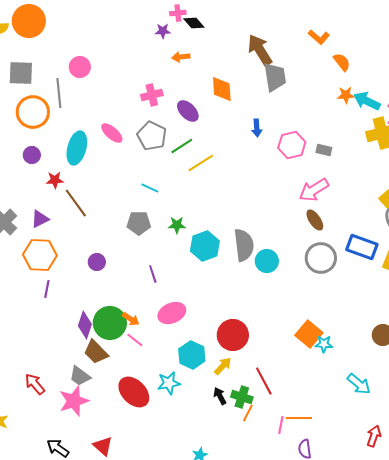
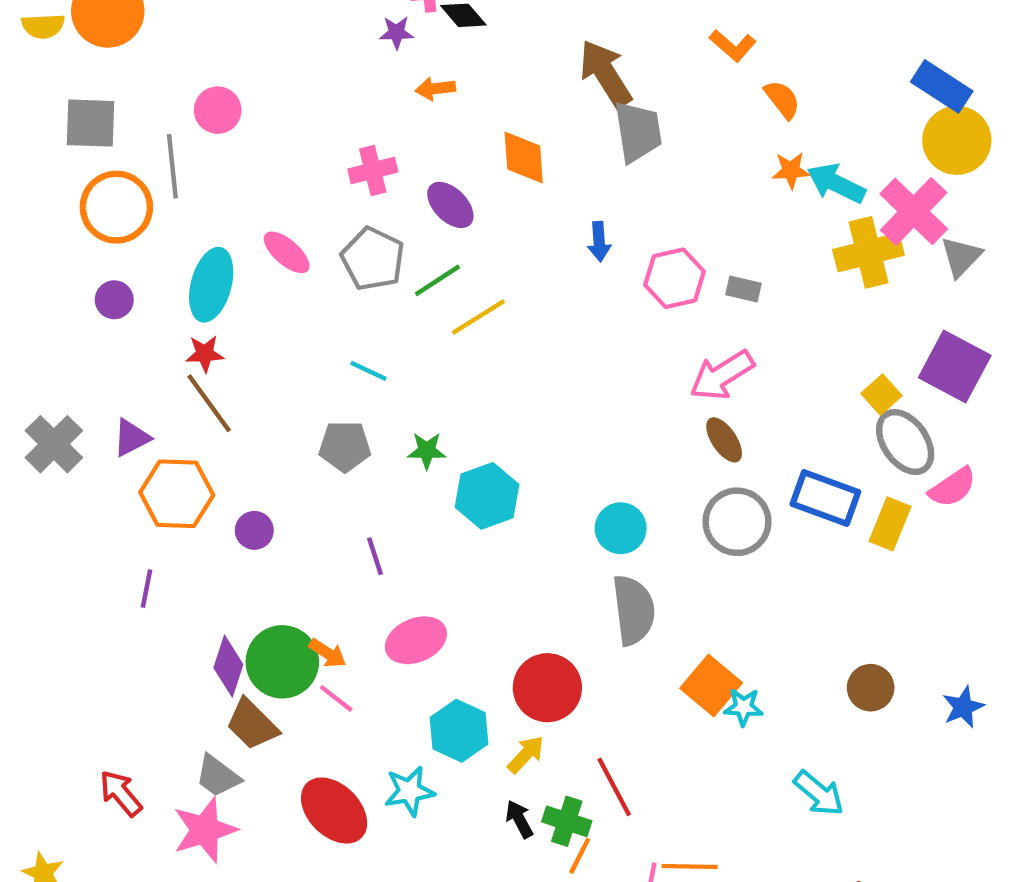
red star: (55, 180) -> (205, 354), moved
gray semicircle: (244, 245) -> (634, 610), moved
orange hexagon: (40, 255) -> (177, 494), moved

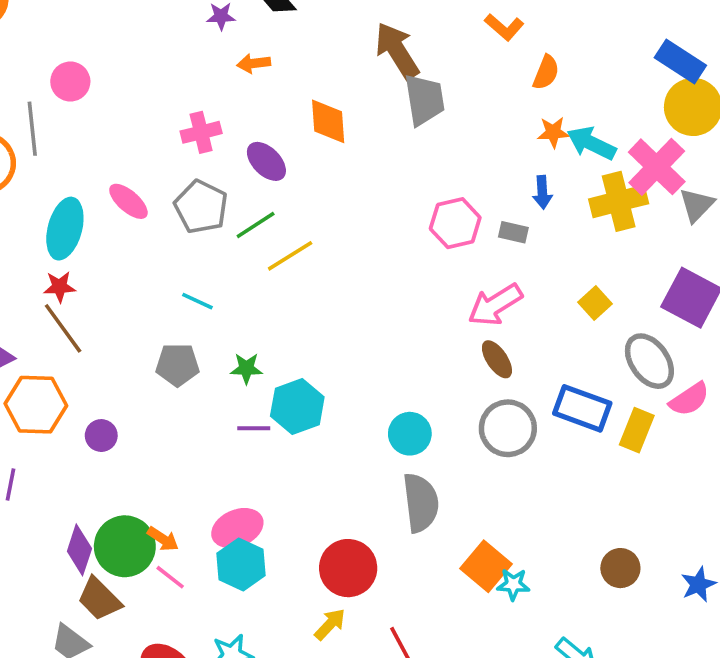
orange semicircle: (782, 99) -> (546, 72), turned 60
blue arrow: (599, 242) -> (542, 192), moved
yellow square: (881, 395) -> (595, 303), moved
purple line: (375, 556) -> (254, 428), moved, turned -72
cyan hexagon: (459, 731) -> (241, 564), moved

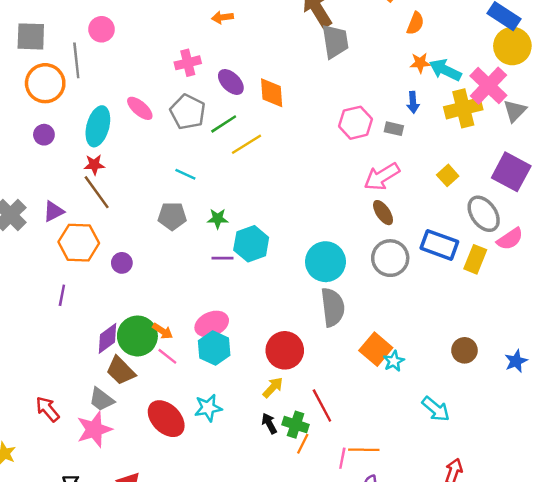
orange diamond: (328, 121) -> (272, 93), moved
cyan circle: (410, 434) -> (326, 262), size x1.4
purple diamond: (79, 550) -> (107, 338), turned 36
cyan star: (513, 584) -> (394, 361), turned -30

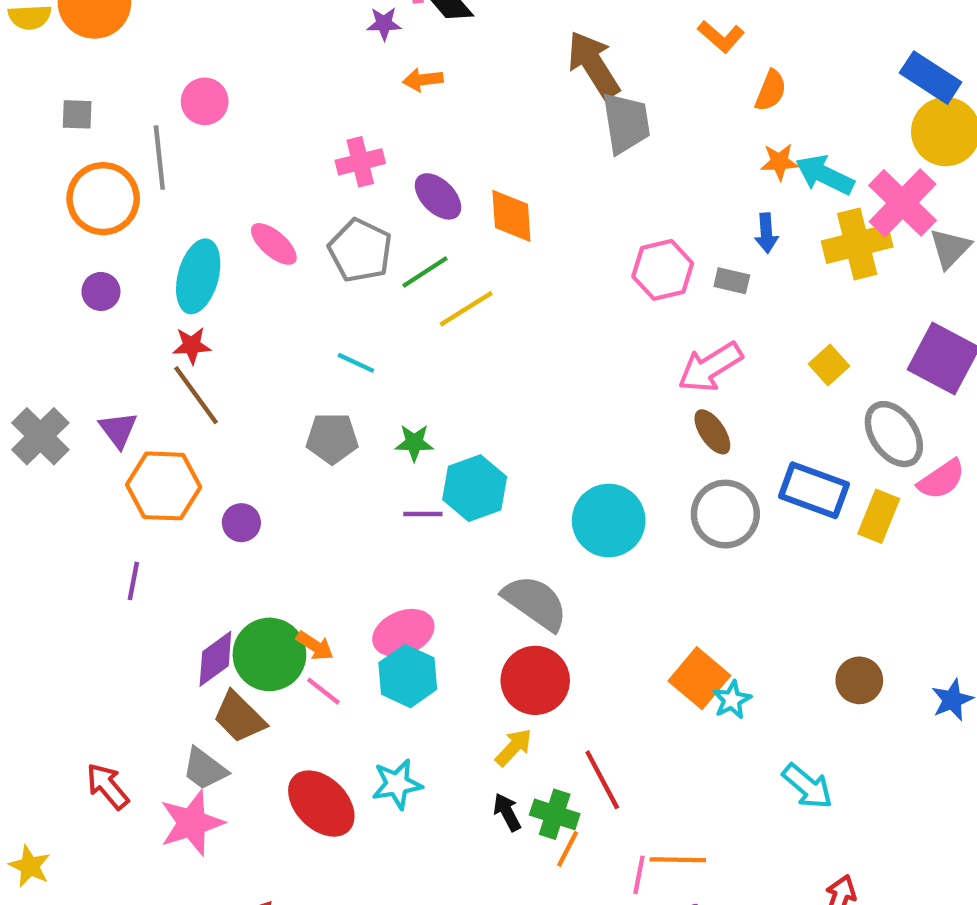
gray square: (31, 36) -> (77, 114), size x0.6
purple triangle: (54, 211) -> (118, 430), turned -40
gray semicircle: (333, 307) -> (535, 603), moved, turned -48

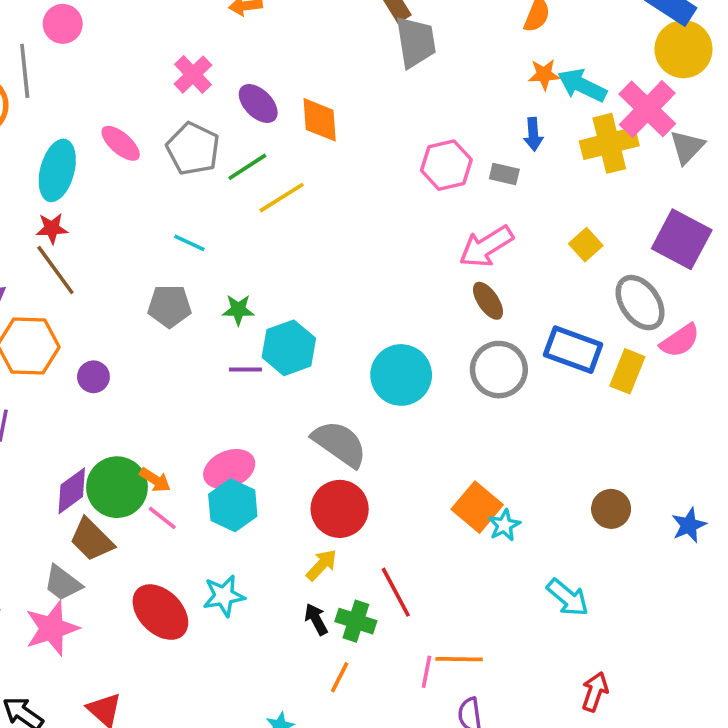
pink cross: (360, 162) -> (193, 75), turned -30
orange line: (568, 849) -> (340, 677), moved

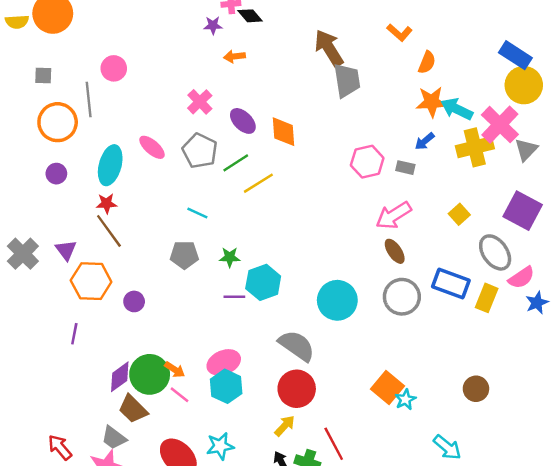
orange star: (544, 75) -> (432, 102), size x1.5
blue arrow: (533, 134) -> (425, 141), turned 54
blue star: (689, 525) -> (537, 303), moved

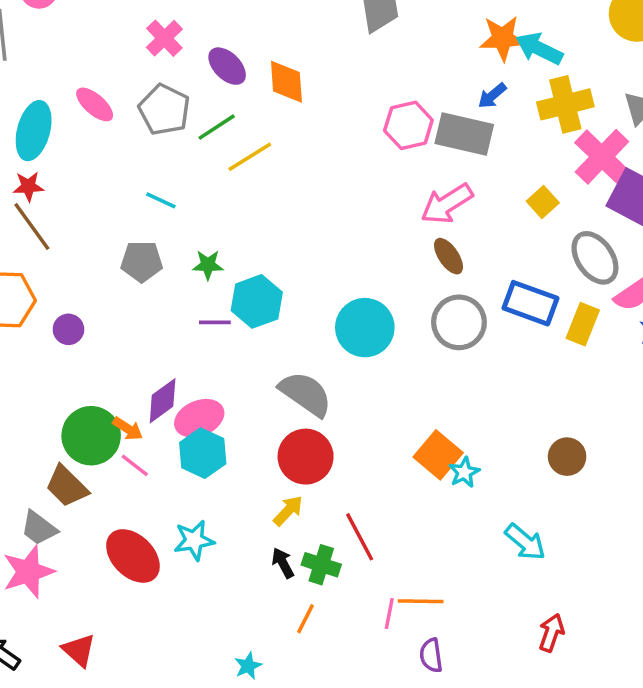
pink cross: (500, 125) -> (602, 157), moved
gray rectangle: (405, 168) -> (464, 134), size x2.0
purple diamond: (120, 377) -> (163, 401), moved

